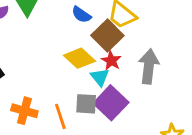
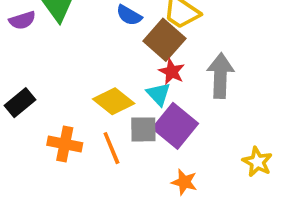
yellow diamond: (79, 58) -> (114, 101), moved

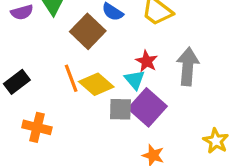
brown square: (164, 40) -> (88, 31), moved
orange cross: (65, 144) -> (37, 127), moved
orange line: (111, 148) -> (71, 78), moved

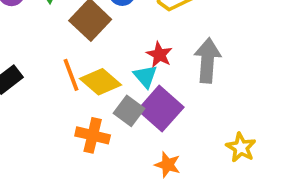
gray square: (120, 109) -> (129, 111), turned 35
orange cross: (37, 127) -> (93, 135), moved

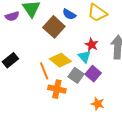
orange line: (71, 75) -> (44, 71), moved
purple square: (161, 109) -> (93, 74), size x0.7

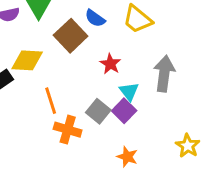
red star: (92, 45) -> (110, 64), moved
cyan triangle: (84, 57) -> (129, 91), moved
yellow diamond: (60, 60) -> (27, 60), moved, turned -40

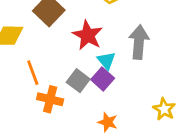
red star: (110, 64) -> (88, 35), size x1.5

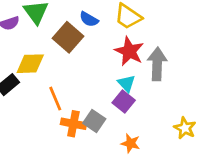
red star: (88, 35) -> (129, 51), moved
gray square: (78, 81) -> (94, 121), moved

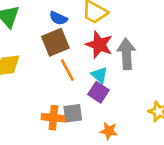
brown square: (68, 37) -> (55, 42), moved, turned 32
orange line: (55, 99) -> (67, 70), moved
gray square: (94, 121) -> (73, 113), turned -36

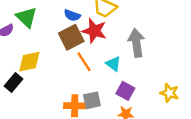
red star: (99, 45) -> (94, 31), moved
purple square: (98, 92) -> (125, 91), moved

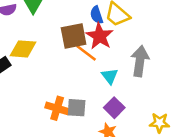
blue semicircle: (72, 15) -> (97, 15), moved, turned 35
orange line: (84, 62) -> (86, 53), moved, turned -36
yellow star: (169, 93) -> (159, 123), turned -30

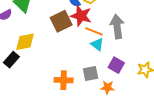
orange line: (86, 53) -> (94, 31), moved
gray square: (77, 108) -> (91, 74), moved
purple square: (114, 108) -> (116, 65), moved

